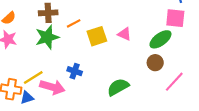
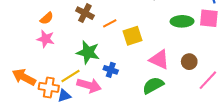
brown cross: (48, 13) -> (85, 13), turned 30
pink triangle: (124, 34) -> (159, 60), moved, size x1.5
green star: (47, 37) -> (88, 52), moved, turned 30
green ellipse: (160, 39) -> (182, 21), moved, turned 35

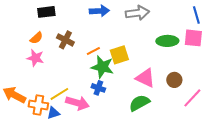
brown cross: (85, 13) -> (65, 40), moved
orange line: (110, 23) -> (93, 51), moved
green star: (88, 52) -> (102, 67), moved

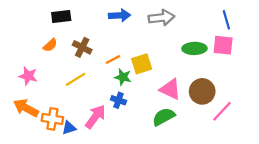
pink star: (35, 58) -> (28, 76), moved
green star: (102, 67) -> (123, 77), size x0.7
brown circle: (174, 80) -> (202, 91), size x1.5
yellow line: (59, 94) -> (76, 79), moved
pink arrow: (77, 103) -> (95, 117), turned -70

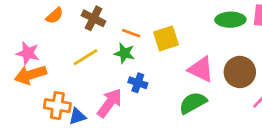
orange line: (113, 59) -> (131, 33), turned 48
green star: (123, 77) -> (124, 53), moved
orange arrow: (26, 108) -> (30, 75), moved, turned -45

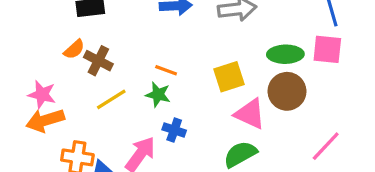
brown cross: (94, 18) -> (98, 61), moved
yellow square: (166, 38) -> (229, 77), moved
brown circle: (240, 72) -> (287, 91), moved

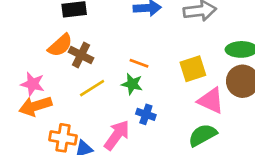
orange semicircle: (74, 49) -> (60, 45), size x1.4

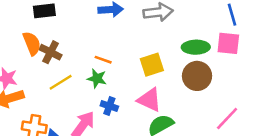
orange semicircle: (60, 45) -> (32, 43), turned -70
pink triangle: (211, 101) -> (149, 100), moved

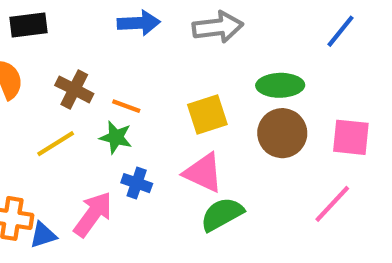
blue line: (232, 15) -> (340, 31), turned 55
pink square: (228, 43) -> (351, 137), moved
brown cross: (51, 52) -> (74, 89), moved

